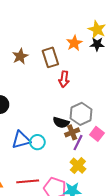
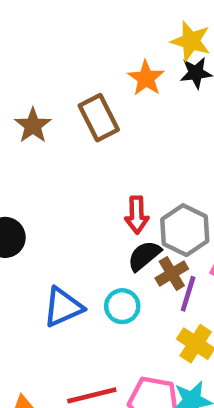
red arrow: (64, 79) -> (137, 215), moved
black semicircle: (61, 123) -> (144, 256), turned 133
cyan circle: (37, 142) -> (122, 306), moved

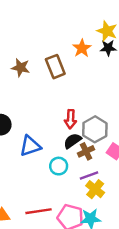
brown star: (33, 125) -> (21, 68), turned -30
purple line: (188, 294) -> (89, 176), moved, turned 48
blue triangle: (63, 307) -> (30, 146), moved

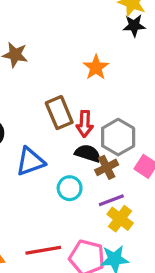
orange star: (82, 48) -> (96, 67), moved
brown rectangle: (55, 67) -> (59, 113), moved
black semicircle: (72, 141) -> (88, 153), turned 54

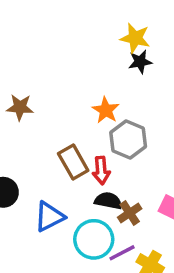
gray hexagon: (118, 137) -> (128, 139), moved
cyan circle: (70, 188) -> (94, 239), size x1.5
purple line: (111, 200) -> (122, 253), moved

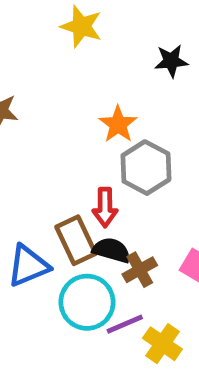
yellow star: (135, 38) -> (81, 26), moved
brown rectangle: (73, 162) -> (76, 240), moved

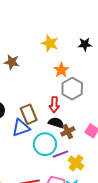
yellow star: (81, 26) -> (50, 43), moved
brown rectangle: (76, 240) -> (29, 114), moved

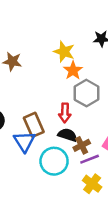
yellow star: (50, 43) -> (64, 52), moved
blue triangle: (21, 128) -> (24, 141), turned -42
purple line: (60, 154) -> (90, 159), moved

